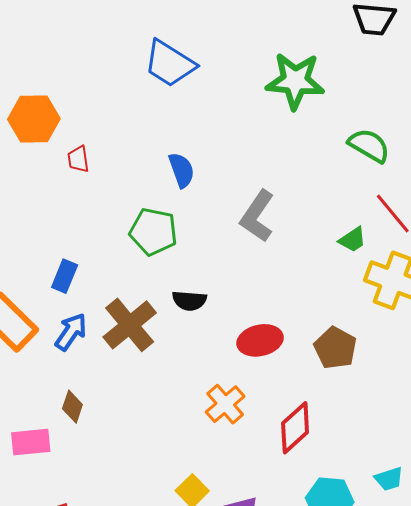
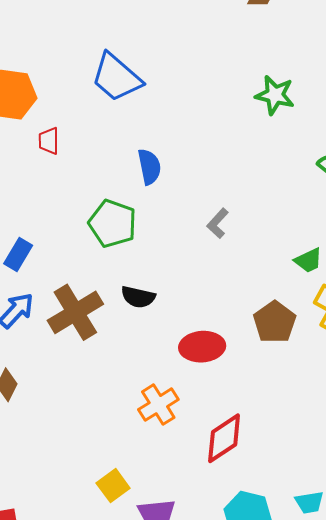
blue trapezoid: (170, 64) -> (116, 77), moved
green star: (295, 81) -> (275, 95), size x0.7
gray L-shape: (257, 216) -> (218, 223), size x0.6
brown pentagon: (335, 348) -> (275, 322), moved

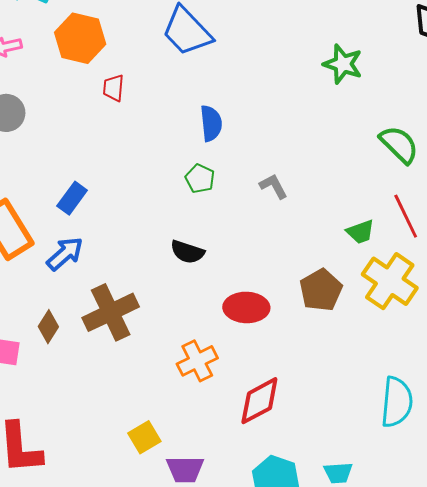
green pentagon: (113, 223) -> (200, 179), moved, size x0.6
gray L-shape: (218, 223) -> (274, 186), turned 104
brown cross: (75, 312) -> (111, 312), moved

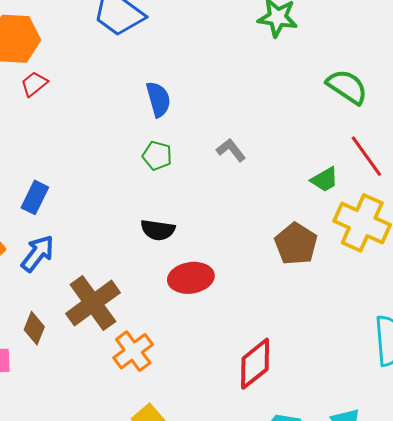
red trapezoid: (113, 88) -> (34, 84), moved, turned 56
red ellipse: (246, 307) -> (191, 278), moved
orange cross: (197, 361) -> (133, 351), moved

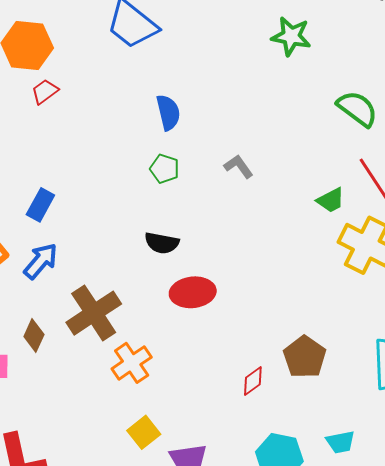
brown pentagon: (296, 244) -> (305, 357), moved
red diamond: (255, 364) -> (253, 381), size x0.6

